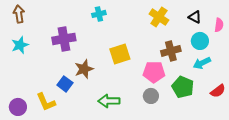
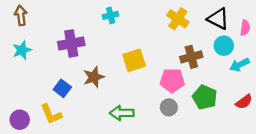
black triangle: (195, 17) -> (218, 19), size x1.5
cyan arrow: (202, 63) -> (239, 65), moved
blue square: (65, 84) -> (62, 88), moved

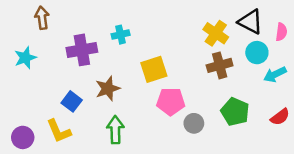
brown arrow: (21, 15) -> (42, 18), moved
cyan cross: (111, 15) -> (121, 35), moved
yellow cross: (178, 19) -> (216, 33), moved
pink pentagon: (172, 80) -> (171, 101), moved
green arrow: (122, 113) -> (115, 130), moved, turned 90

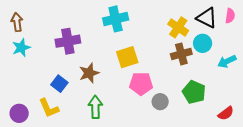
brown arrow: (42, 18) -> (17, 22), moved
pink semicircle: (281, 32) -> (230, 16), moved
cyan cross: (121, 35) -> (116, 19), moved, size x1.6
cyan circle: (257, 53) -> (203, 43), moved
red semicircle: (280, 117) -> (226, 113), moved

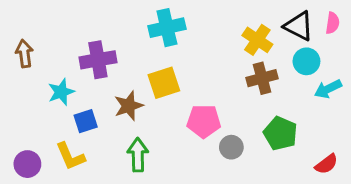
brown arrow: (17, 22) -> (24, 54), moved
cyan circle: (203, 43) -> (306, 61), moved
cyan star: (21, 48) -> (61, 92), moved
yellow square: (127, 57) -> (164, 83), moved
blue square: (59, 84) -> (86, 121), turned 35

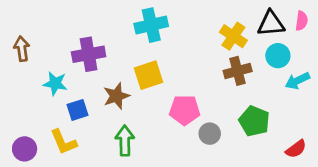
black triangle: (299, 26) -> (271, 24), turned -32
cyan star: (61, 92) -> (55, 83), turned 30

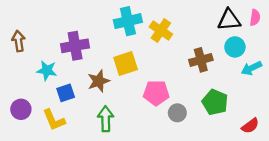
yellow cross: (233, 36) -> (161, 30), moved
purple circle: (25, 149) -> (21, 109), moved

